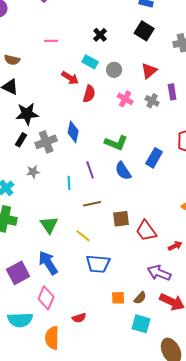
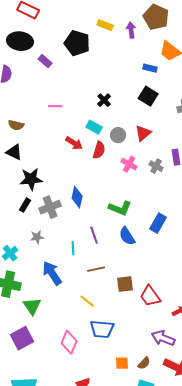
red triangle: (149, 71) -> (143, 133), moved
red semicircle: (89, 94) -> (99, 150), moved
green triangle: (49, 225) -> (32, 306), moved
blue arrow: (48, 263) -> (52, 273), moved
pink diamond: (46, 298) -> (69, 342), moved

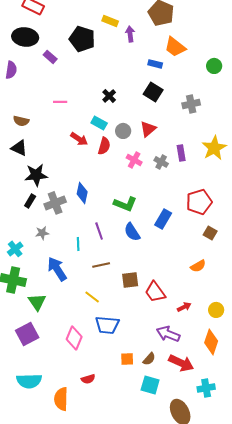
purple arrow: (131, 30) -> (130, 34), moved

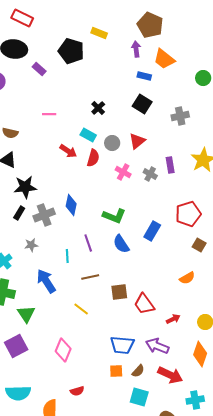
purple arrow: (130, 34) -> (136, 49), moved
blue trapezoid: (107, 325) -> (122, 345), moved

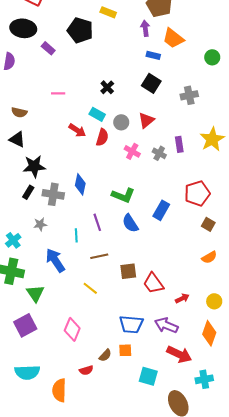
gray cross: (44, 215) -> (53, 194), turned 30
orange semicircle: (187, 278) -> (209, 257), moved
brown semicircle: (138, 371) -> (105, 355), moved

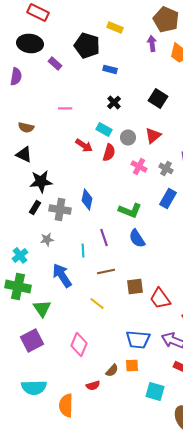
blue rectangle: (153, 55) -> (110, 69), moved
blue rectangle: (161, 210) -> (168, 198), moved

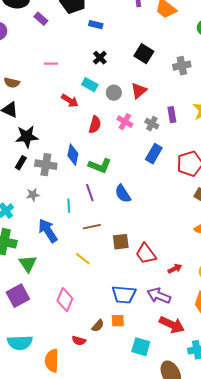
red semicircle: (109, 152) -> (95, 125), moved
green L-shape: (130, 210) -> (100, 166), moved
red semicircle: (93, 385) -> (79, 341), turned 32

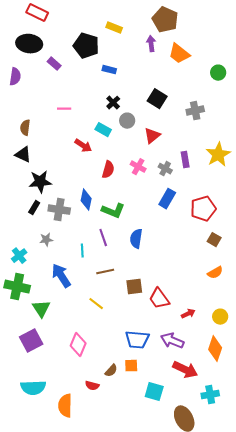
brown semicircle: (12, 83) -> (25, 128), turned 84
gray circle: (114, 93) -> (127, 121), moved
blue semicircle: (123, 194) -> (136, 239), turned 42

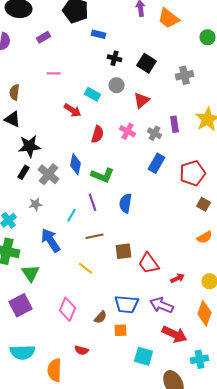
purple rectangle: (54, 64) -> (44, 37), moved, turned -72
black cross: (113, 103) -> (114, 58), moved, turned -32
gray cross: (59, 210) -> (48, 174), turned 30
cyan line: (82, 251) -> (72, 215), turned 32
brown semicircle: (111, 371) -> (100, 317), moved

